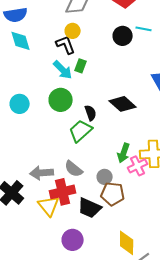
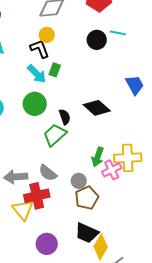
brown pentagon: (113, 194) -> (87, 198), turned -30
black trapezoid: (90, 208) -> (87, 233), moved
yellow diamond: (127, 243) -> (101, 247), turned 30

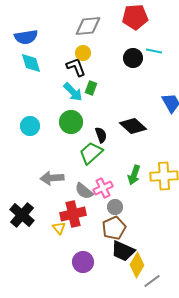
pink cross: (112, 170) -> (103, 188), moved
gray arrow: (16, 177) -> (52, 178), moved
gray circle: (79, 181) -> (115, 207), moved
brown pentagon: (87, 198) -> (114, 228), moved
yellow triangle: (23, 210) -> (59, 228), size x0.6

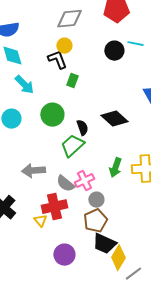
cyan arrow: (73, 92) -> (24, 85), moved

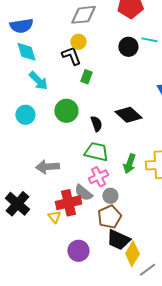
green trapezoid: (72, 146) -> (96, 152), moved, turned 55
gray semicircle: (65, 184) -> (83, 193), moved

